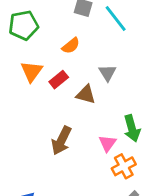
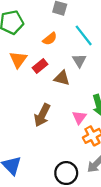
cyan line: (116, 19) -> (84, 35), moved

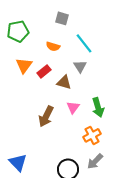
orange semicircle: (50, 39) -> (53, 46), turned 56
pink triangle: (79, 117) -> (73, 107), moved

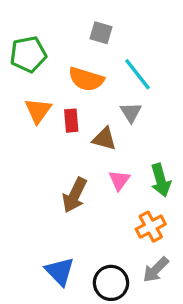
orange semicircle: (53, 46) -> (86, 79), size x1.5
red rectangle: (44, 71) -> (71, 121), turned -56
blue triangle: (18, 162) -> (60, 271), moved

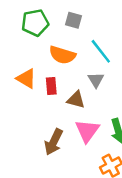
green pentagon: (28, 54) -> (35, 23), moved
orange triangle: (38, 111) -> (26, 79), turned -35
pink triangle: (119, 180) -> (87, 131), size x1.5

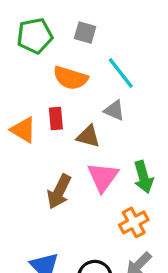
orange triangle: (26, 79) -> (23, 130), moved
gray triangle: (96, 80) -> (114, 110), turned -35

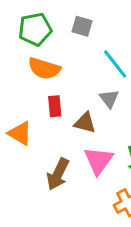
orange semicircle: (70, 78) -> (44, 68), moved
gray triangle: (114, 110) -> (109, 99), turned 30
orange triangle: (23, 130) -> (20, 133), moved

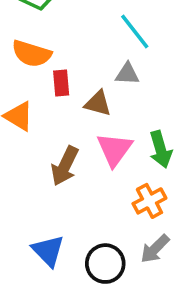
orange semicircle: (44, 68) -> (32, 54), moved
gray triangle: (109, 99) -> (127, 74), turned -50

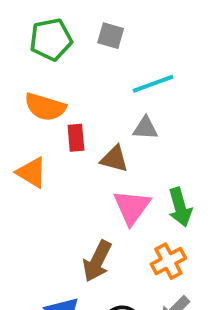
cyan line: (135, 31) -> (153, 84), turned -72
brown arrow: (65, 166) -> (97, 261), moved

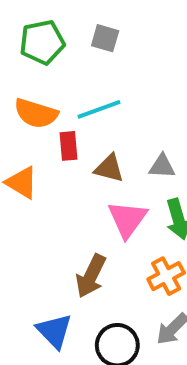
cyan line: (153, 84) -> (99, 109), moved
gray triangle: (145, 128) -> (162, 166), moved

